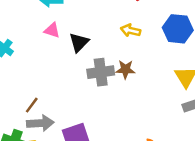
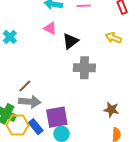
brown star: (125, 69) -> (111, 110), moved

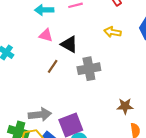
black triangle: (70, 41) -> (69, 44), turned -42
brown line: (25, 86) -> (53, 66), moved

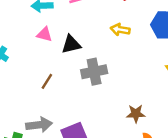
black triangle: (69, 44) -> (71, 44), turned -42
brown line: (53, 66) -> (47, 81), moved

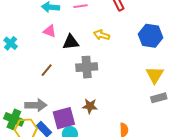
yellow arrow: (120, 30) -> (102, 35), moved
brown star: (136, 114) -> (90, 106), moved

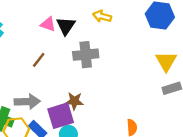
pink triangle: (50, 31) -> (48, 24), moved
black triangle: (71, 42) -> (66, 26), turned -48
brown star: (90, 106) -> (74, 101), moved

